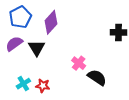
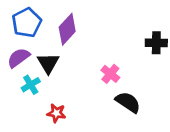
pink cross: (79, 63) -> (110, 74), moved
cyan cross: (23, 84) -> (31, 85), moved

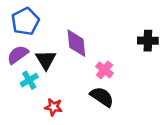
purple diamond: (67, 29) -> (76, 43), moved, turned -48
black semicircle: (128, 102) -> (102, 97), moved

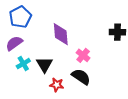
black triangle: (46, 60) -> (45, 65), moved
red star: (53, 107) -> (57, 85), moved

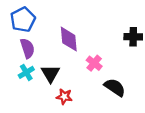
purple semicircle: (14, 43) -> (27, 48), moved, turned 108
black semicircle: (81, 77) -> (115, 87), moved

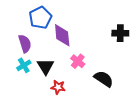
blue pentagon: (23, 20) -> (40, 18), moved
pink cross: (94, 63) -> (78, 61), moved

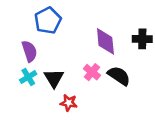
purple diamond: (62, 35) -> (105, 41), moved
black semicircle: (104, 79) -> (119, 76), moved

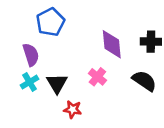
black semicircle: (119, 76) -> (144, 81), moved

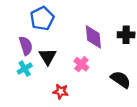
black semicircle: (144, 81) -> (121, 79), moved
black triangle: (57, 83) -> (48, 57), moved

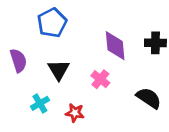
purple semicircle: (26, 46) -> (18, 60), moved
cyan cross: (25, 69) -> (40, 103), moved

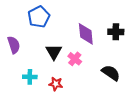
black triangle: (59, 70) -> (54, 52), moved
cyan cross: (40, 103) -> (30, 77), turned 32

